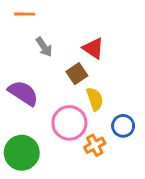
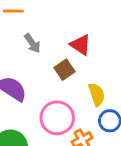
yellow semicircle: (95, 99) -> (97, 94), moved

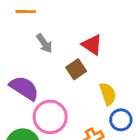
pink circle: (57, 118) -> (50, 117), moved

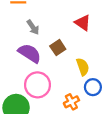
red triangle: (92, 45) -> (83, 23), moved
purple semicircle: (24, 88) -> (30, 53), moved

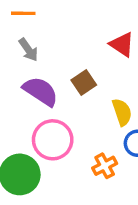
gray arrow: (33, 27) -> (28, 50), moved

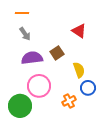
purple semicircle: (41, 91) -> (32, 58), turned -40

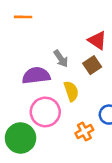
gray arrow: (25, 34) -> (61, 59), moved
brown square: (57, 53) -> (92, 65), moved
yellow semicircle: (79, 70) -> (71, 91), moved

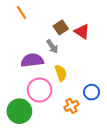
orange line: (23, 17) -> (22, 13), turned 56
brown square: (92, 65) -> (61, 27), moved

